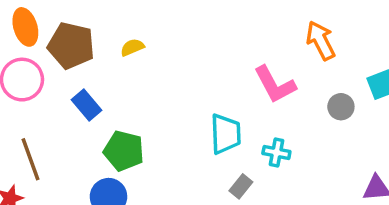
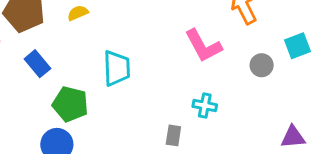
cyan trapezoid: (226, 134) -> (117, 68), moved
gray rectangle: (241, 186) -> (173, 135), turned -30

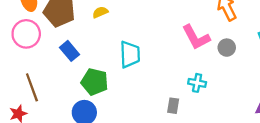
gray circle: (262, 65) -> (227, 48), moved

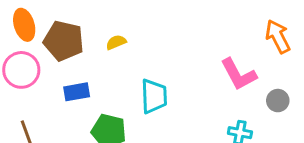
gray circle: (227, 48) -> (278, 101), moved
blue rectangle: (69, 51) -> (77, 92), turned -60

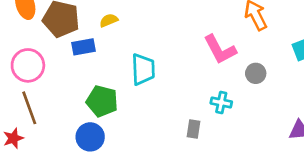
pink circle: (21, 70) -> (28, 65), moved
blue rectangle: (77, 92) -> (84, 47), moved

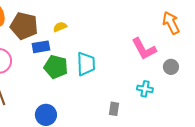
green pentagon: (102, 101) -> (56, 67), moved
gray rectangle: (193, 129) -> (114, 109), moved

